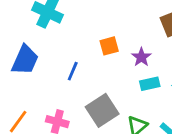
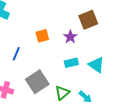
purple star: (141, 57) -> (70, 37), moved

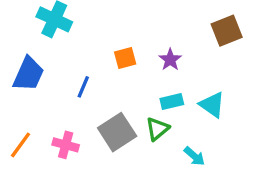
brown square: (88, 20) -> (227, 31), moved
green triangle: (62, 93) -> (157, 129), moved

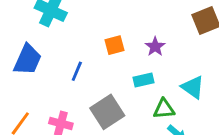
cyan rectangle: (172, 101) -> (144, 80), moved
green triangle: (157, 129) -> (164, 109), moved, turned 35

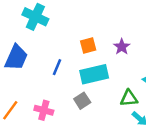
cyan rectangle: (144, 80) -> (94, 74), moved, size x1.6
gray square: (107, 112) -> (82, 101), size x0.6

